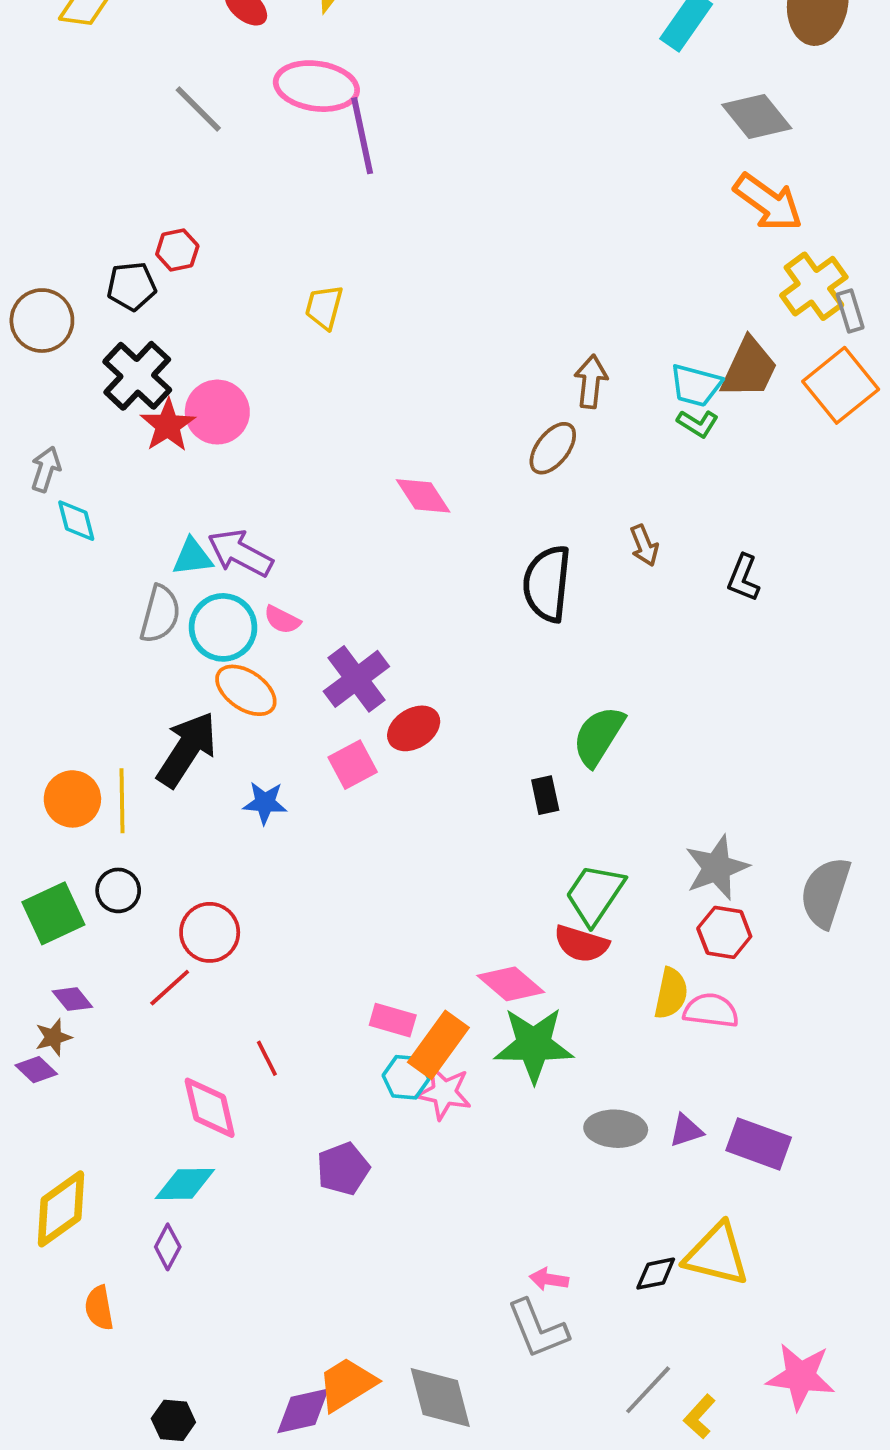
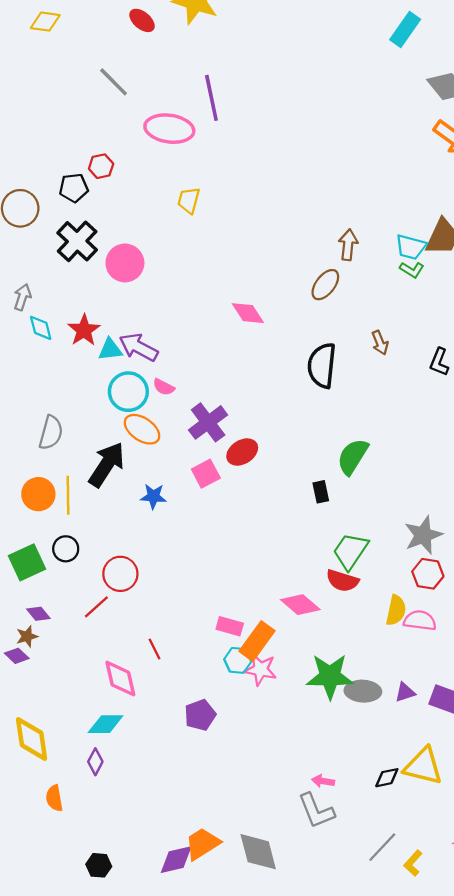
pink ellipse: (316, 86) -> (169, 129), moved
red star: (168, 425) -> (84, 330), moved
gray semicircle: (160, 614) -> (51, 433), moved
green star: (534, 1045) -> (330, 676), moved
yellow diamond: (61, 1209) -> (32, 739), turned -63

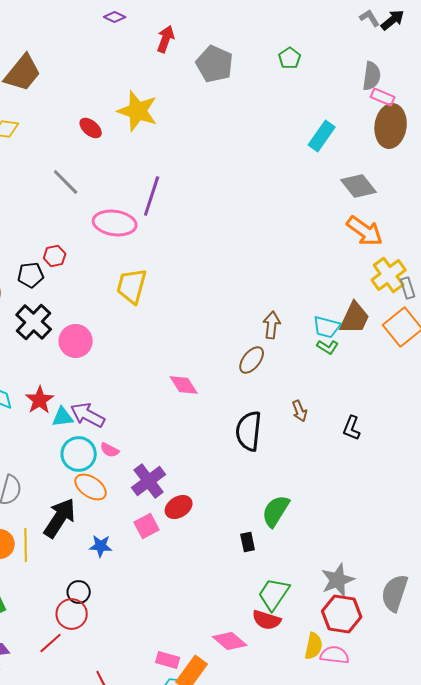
purple line: (211, 98) -> (152, 196), turned 30
yellow trapezoid: (189, 200) -> (132, 286), size x1.5
black circle: (66, 549) -> (79, 592), moved
red hexagon: (428, 574) -> (342, 614), size x1.4

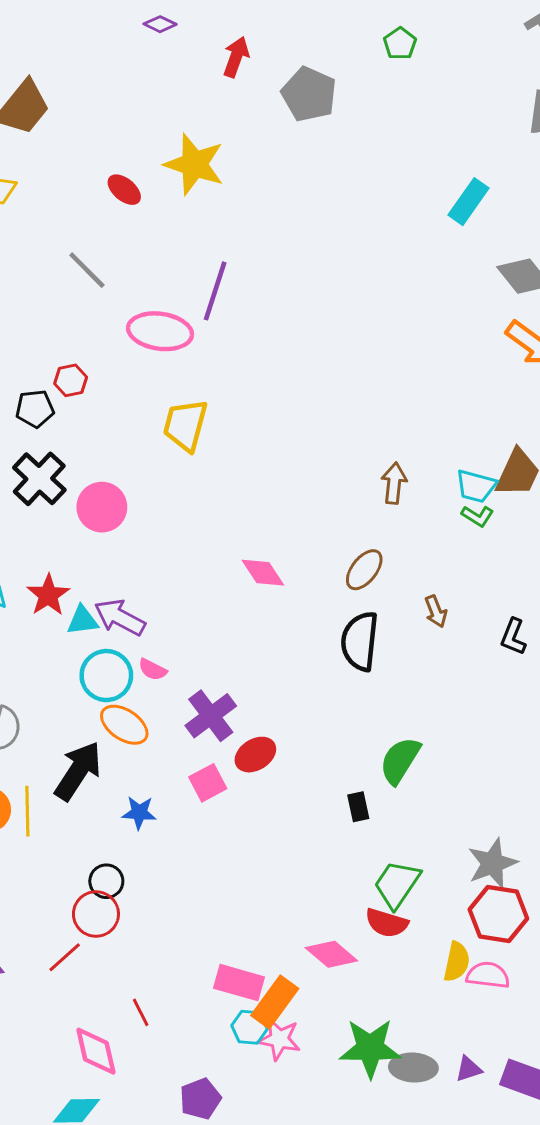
green pentagon: (290, 58) -> (400, 44), moved
brown ellipse: (252, 360) -> (364, 570), moved
pink rectangle: (168, 660) -> (239, 983), size x1.4

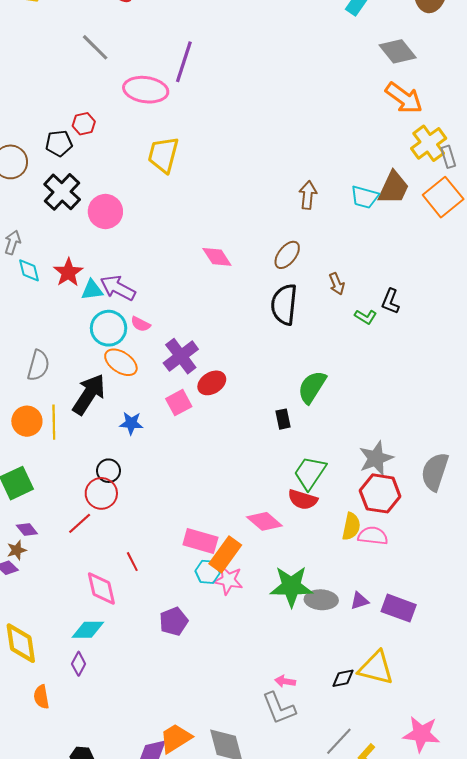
green L-shape: (477, 516) -> (366, 317), moved

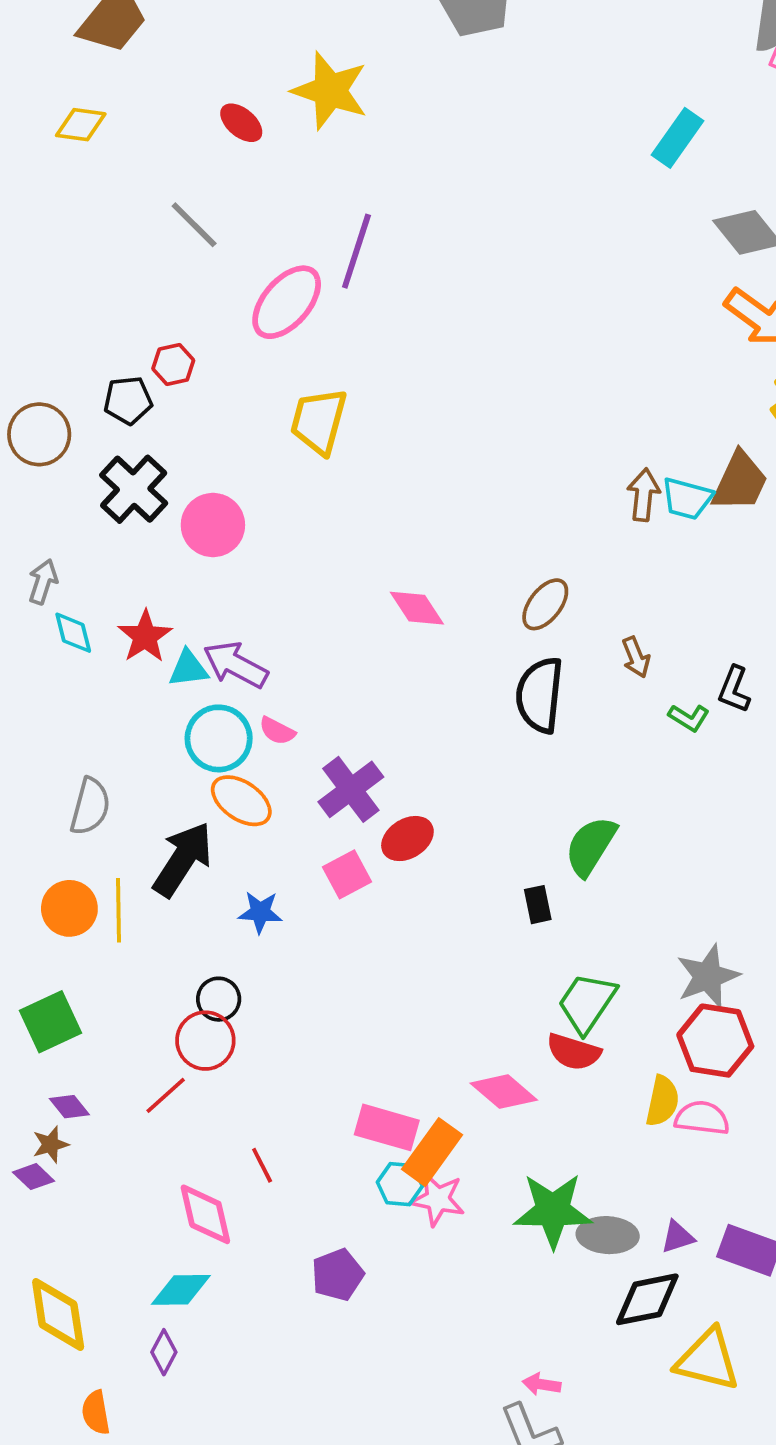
pink ellipse: (146, 90) -> (287, 302), turned -57
brown arrow: (308, 195) -> (644, 495), moved
black diamond: (343, 678) -> (647, 1299), moved, size x1.6

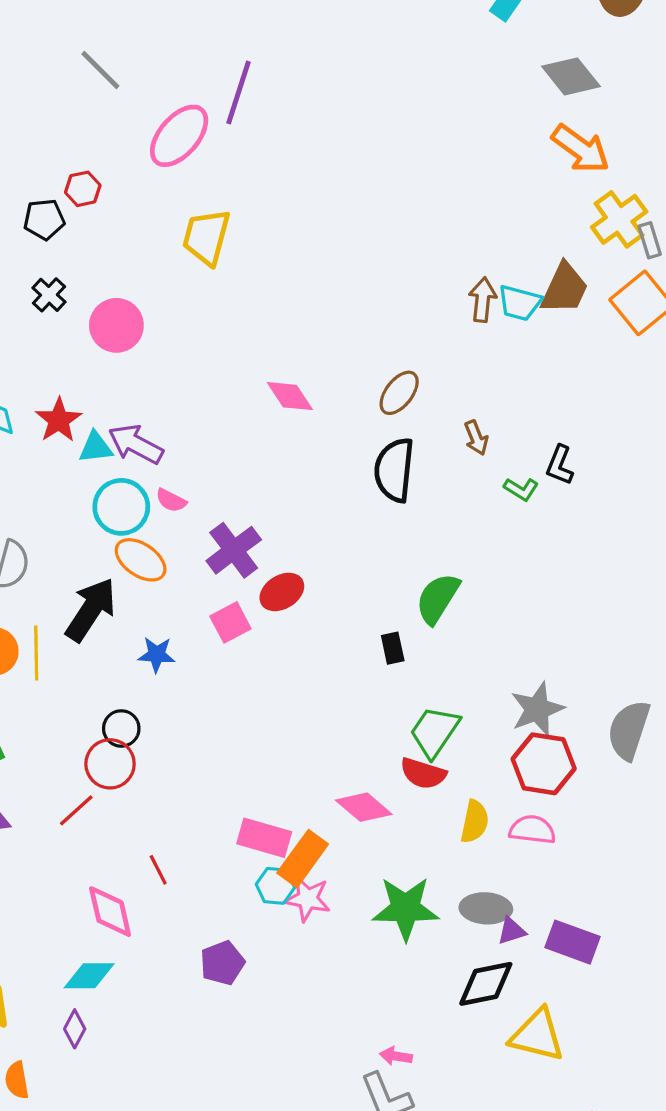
black cross: (134, 489) -> (49, 295), size x0.6
yellow semicircle: (662, 1101) -> (475, 822), moved
gray ellipse: (608, 1235) -> (486, 908), moved

